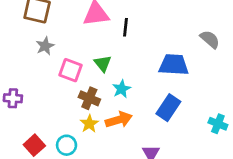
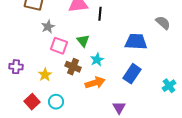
gray star: (45, 46) -> (48, 27), moved
yellow star: (89, 124) -> (45, 75), moved
cyan cross: (218, 124) -> (169, 86), turned 32

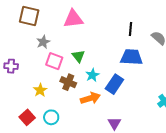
black line: (100, 14) -> (130, 29), moved
purple cross: (16, 67) -> (11, 66), moved
blue rectangle: (132, 74) -> (114, 84), moved

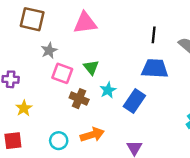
yellow star: (40, 90) -> (24, 108), moved
orange arrow: (90, 98) -> (92, 135), moved
red square: (27, 117) -> (13, 141), moved, turned 35

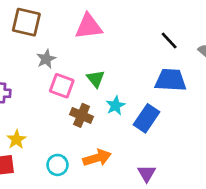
black line: (154, 35) -> (169, 41), turned -49
yellow star: (24, 108) -> (16, 139), moved

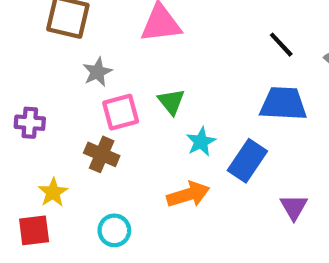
pink square: (62, 86) -> (121, 112), turned -35
brown cross: (82, 115) -> (102, 154), moved
orange arrow: (97, 158) -> (188, 195), moved
purple triangle: (147, 173) -> (294, 207), moved

